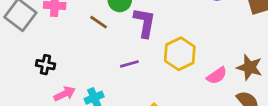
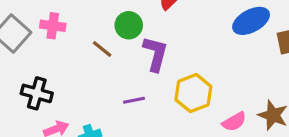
black cross: (45, 65) -> (37, 93), size x1.4

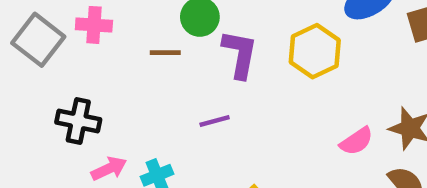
brown line: (102, 49) -> (165, 53), turned -35
yellow hexagon: (193, 93) -> (315, 51), moved

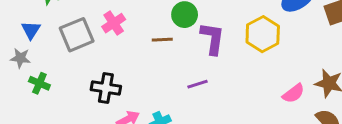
pink cross: (94, 25) -> (114, 23), turned -35
gray square: (38, 40) -> (77, 35), turned 32

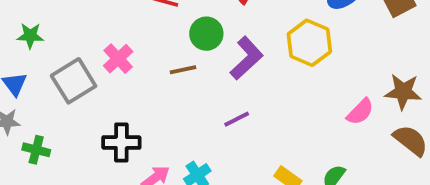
purple L-shape: (212, 38) -> (247, 58), turned 48

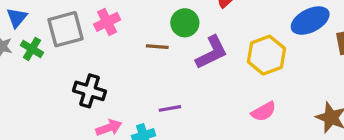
pink semicircle: (360, 112) -> (264, 112), moved
purple line: (237, 119) -> (170, 108), moved
green cross: (36, 150) -> (32, 49), moved

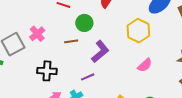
purple L-shape: (212, 52) -> (100, 52), moved
black cross: (90, 91) -> (47, 71), moved

